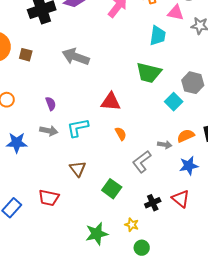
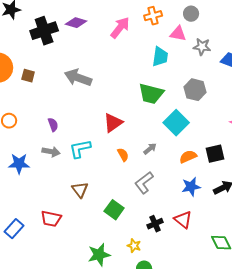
gray hexagon: (193, 83) -> (195, 90), moved
red triangle: (111, 102) -> (113, 123), turned -40
cyan square: (174, 102) -> (176, 123), size x1.4
gray arrow: (165, 145) -> (150, 149), moved, turned -48

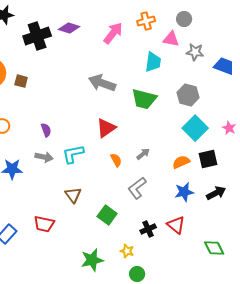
gray arrow: (78, 78) -> (102, 83), moved
cyan square: (176, 123) -> (195, 128), moved

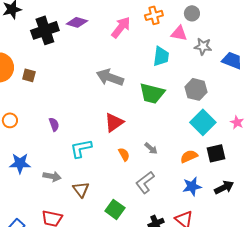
gray arrow: (143, 154) -> (151, 148), turned 80
gray arrow: (44, 157) -> (52, 176), moved

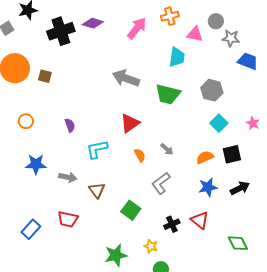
gray circle: (192, 13) -> (216, 21), moved
gray star: (203, 46) -> (231, 38), moved
cyan square: (203, 122) -> (219, 123), size x0.7

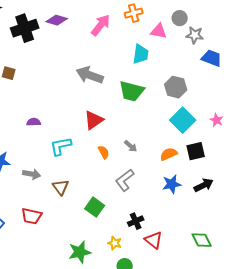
cyan square: (219, 123) -> (183, 120), size x1.4
purple semicircle: (70, 125) -> (34, 122), turned -72
red triangle: (200, 220) -> (154, 240), moved

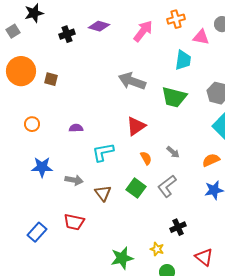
black cross: (25, 28) -> (67, 34), size x0.6
green square: (95, 207) -> (136, 188), moved
red triangle: (154, 240) -> (204, 257), moved

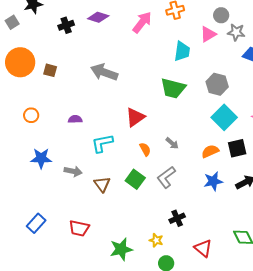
pink triangle: (201, 37) -> (208, 34), moved, turned -42
gray arrow: (132, 81) -> (104, 72), moved
red trapezoid: (74, 222) -> (79, 228), moved

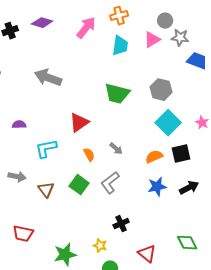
cyan trapezoid: (182, 51) -> (120, 46), moved

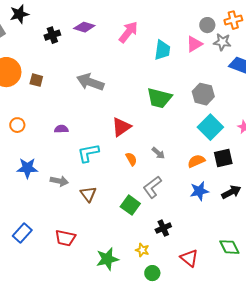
orange cross: (119, 16) -> (233, 20), moved
green square: (79, 185) -> (130, 205), moved

